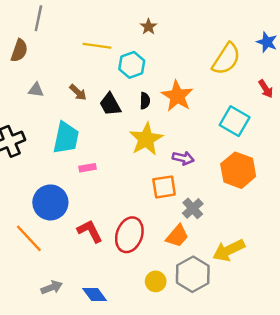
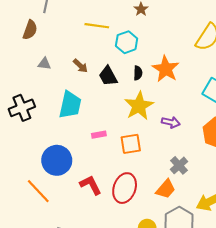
pink rectangle: (87, 168) -> (99, 135), moved
orange square: (164, 187) -> (131, 144), moved

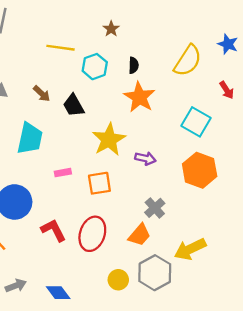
black semicircle: (138, 73) -> (134, 65), moved

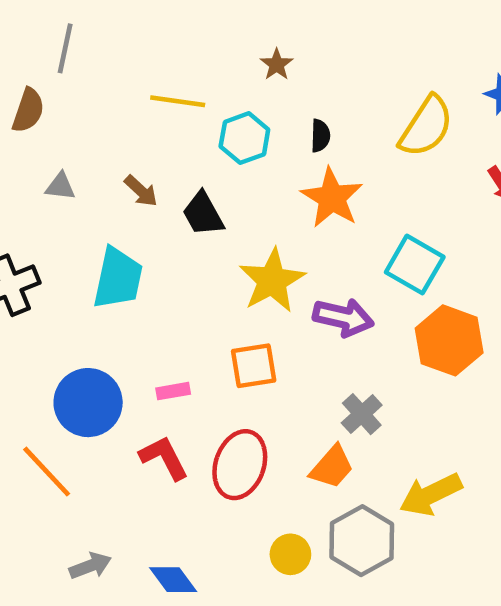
cyan square: (196, 122) -> (415, 265), moved
purple arrow: (145, 158) -> (343, 317), size x1.4
pink rectangle: (63, 173) -> (173, 391), moved

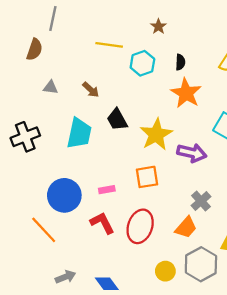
black trapezoid: (203, 214) -> (117, 120), moved

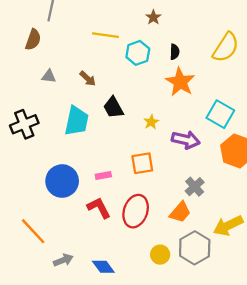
yellow star: (156, 134) -> (151, 122), size x0.5
orange line: (44, 230) -> (33, 231), moved

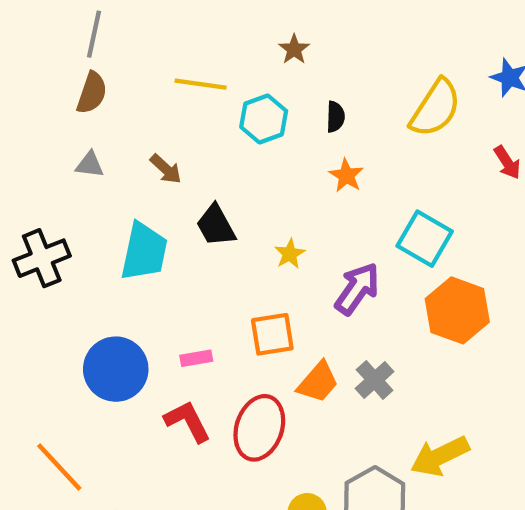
brown semicircle: (33, 40) -> (92, 93), moved
orange star: (180, 82) -> (346, 176), size x0.6
purple arrow: (186, 140) -> (357, 289), turned -68
orange trapezoid: (180, 212) -> (318, 382), moved

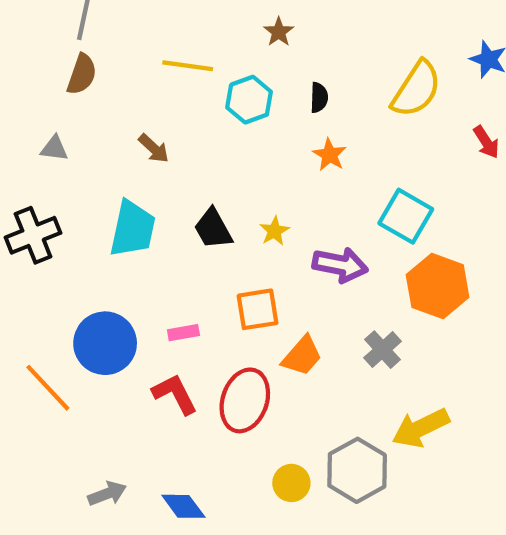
gray triangle: (90, 165) -> (54, 148), moved
black trapezoid: (216, 226) -> (213, 229), moved
purple arrow: (357, 289) -> (340, 265), turned 66
gray cross: (375, 380) -> (382, 350), moved
orange line: (59, 467) -> (48, 388), moved

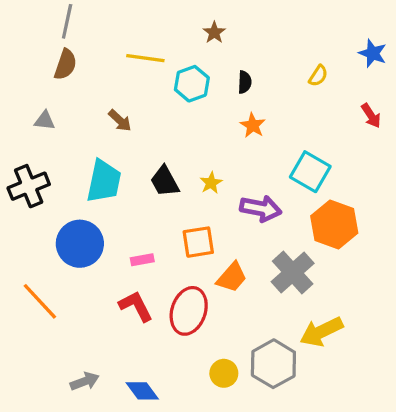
yellow semicircle: (416, 89) -> (318, 76), size x0.5
blue circle: (105, 343) -> (80, 244), moved
gray cross: (382, 350) -> (293, 272), size x1.5

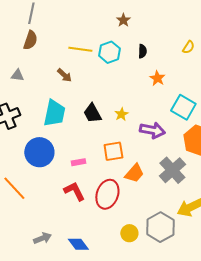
yellow line: (145, 58) -> (80, 49), moved
orange star: (253, 125) -> (157, 78), moved

